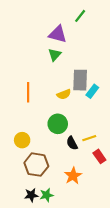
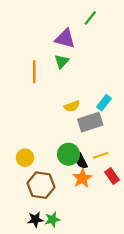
gray rectangle: (80, 80) -> (90, 122), moved, turned 70
orange line: (28, 92) -> (34, 72), moved
green circle: (58, 124) -> (69, 154), moved
orange star: (73, 176) -> (82, 178), moved

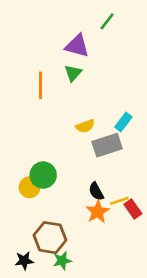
green circle: (69, 154) -> (43, 175), moved
yellow line: (101, 155) -> (119, 201), moved
brown hexagon: (41, 185) -> (50, 238), moved
black star: (35, 219) -> (24, 261), moved

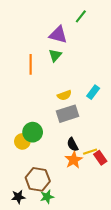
gray rectangle: (107, 145) -> (67, 114), moved

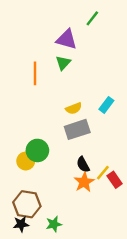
yellow line: (90, 152) -> (103, 173), turned -32
brown hexagon: (38, 179) -> (27, 204), moved

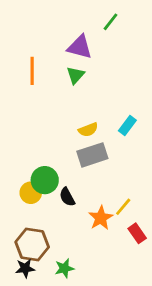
orange line: (35, 73) -> (32, 71), moved
black semicircle: (83, 165) -> (67, 197), moved
red rectangle: (115, 180) -> (137, 233), moved

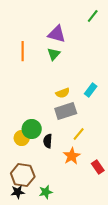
green line: (111, 22) -> (93, 16), moved
black semicircle: (67, 197) -> (48, 141), turned 32
yellow line: (123, 207) -> (79, 134), moved

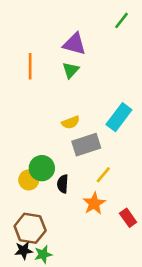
cyan rectangle: (91, 90) -> (119, 117), size x1.5
yellow semicircle: (63, 93) -> (71, 122), moved
green star: (46, 192) -> (43, 254), moved

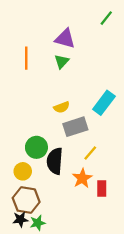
yellow circle: (29, 180) -> (23, 171), moved
black semicircle: (63, 184) -> (55, 161), size x1.6
red rectangle: (128, 218) -> (102, 189), moved, turned 35

